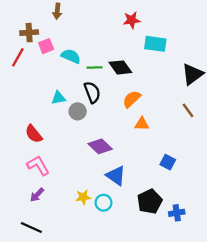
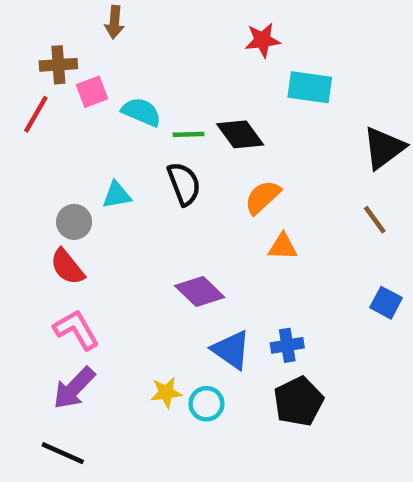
gray circle: (78, 111) -> (74, 222), moved
blue square: (168, 162) -> (386, 303), moved
purple arrow: (37, 195) -> (74, 388), size x1.5
blue cross: (177, 213) -> (287, 345), moved

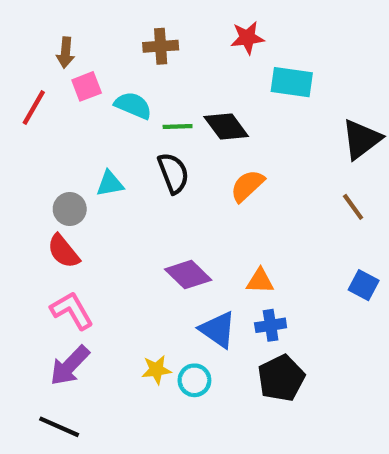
brown arrow: (114, 22) -> (65, 53), moved
brown cross: (58, 65) -> (161, 46), moved
orange triangle: (283, 247) -> (260, 281), moved

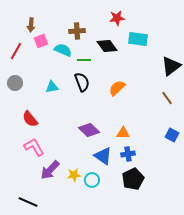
brown cross: (161, 46) -> (77, 31), moved
black diamond: (226, 127) -> (107, 46), moved
gray circle: (70, 209) -> (15, 83), moved
purple arrow: (70, 365) -> (50, 170), moved

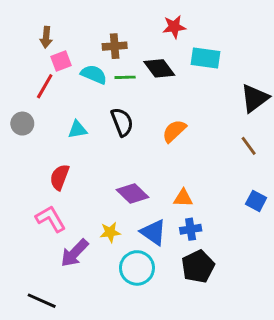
red line: (16, 51) -> (45, 86), moved
green line: (84, 60) -> (125, 77), moved
red semicircle: (30, 119) -> (60, 177), moved, turned 60
yellow star: (74, 175) -> (110, 232), moved
cyan circle: (92, 180) -> (137, 268), size x1.5

